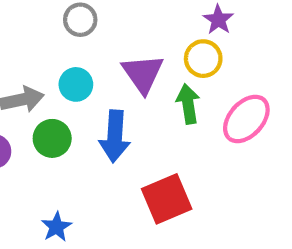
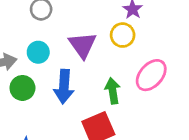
green arrow: (188, 104) -> (113, 91), moved

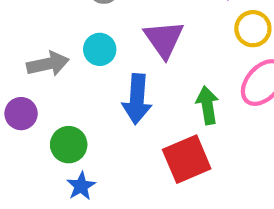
yellow circle: (123, 35) -> (253, 29), moved
green circle: (22, 88) -> (69, 145), moved

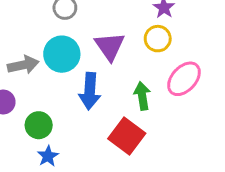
yellow circle: (253, 29) -> (158, 39), moved
cyan circle: (100, 49) -> (62, 54), size x1.5
red square: (187, 159) -> (127, 136), turned -30

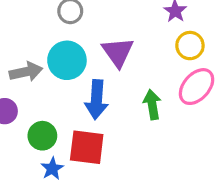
yellow circle: (158, 39) -> (190, 46), moved
red square: (127, 136) -> (87, 147), moved, turned -30

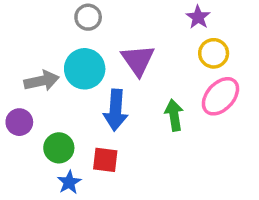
red square: (87, 147) -> (105, 160), size x0.7

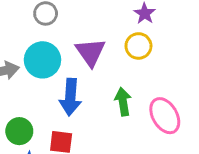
yellow circle: (214, 53) -> (138, 46), moved
pink ellipse: (220, 96) -> (165, 116), moved, turned -72

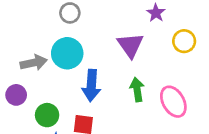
yellow circle: (138, 46) -> (184, 41), moved
purple triangle: (90, 52) -> (130, 45), moved

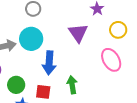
green arrow: (137, 90) -> (72, 85), moved
pink ellipse: (173, 102) -> (111, 60), moved

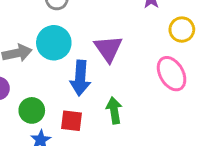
purple triangle: (78, 33) -> (108, 49), moved

